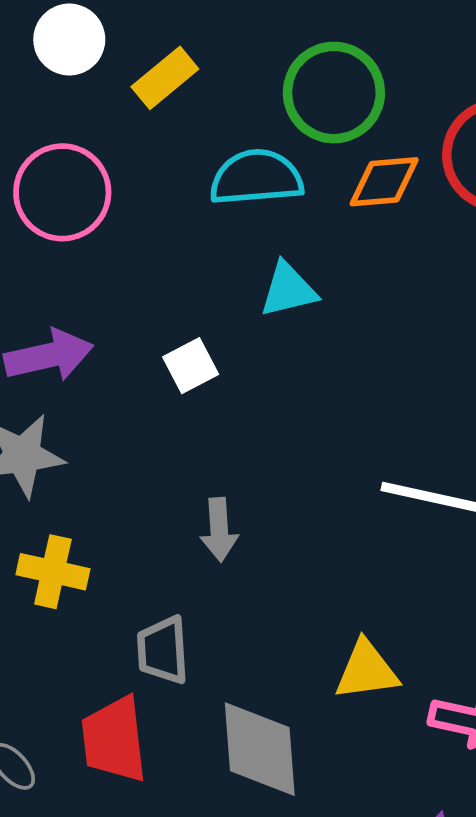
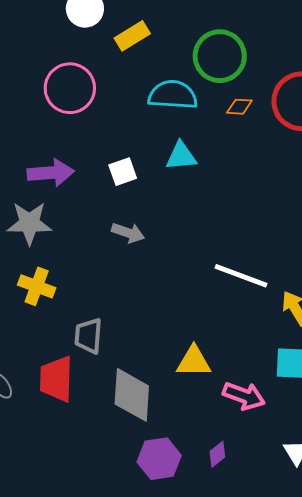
orange diamond: (384, 182) -> (239, 107), size x0.7
white square: (191, 366) -> (123, 172), moved
gray arrow: (219, 530) -> (128, 233), moved, turned -76

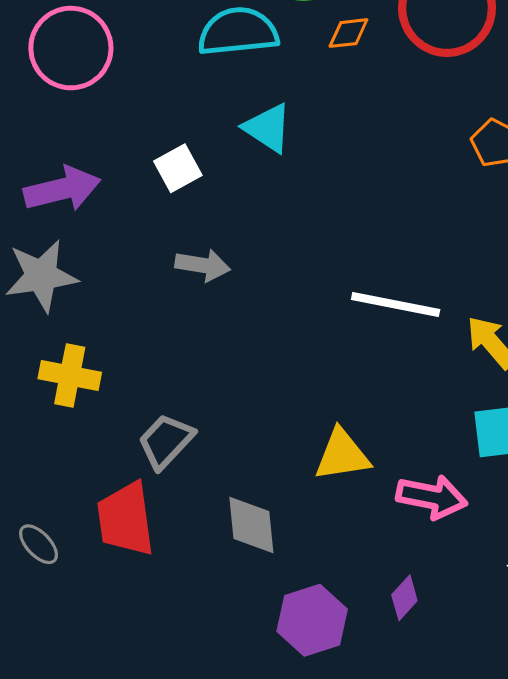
cyan triangle: (181, 156) -> (268, 128), turned 48
gray trapezoid: (88, 336) -> (166, 441), turned 48
gray diamond: (132, 395) -> (251, 525), size x0.7

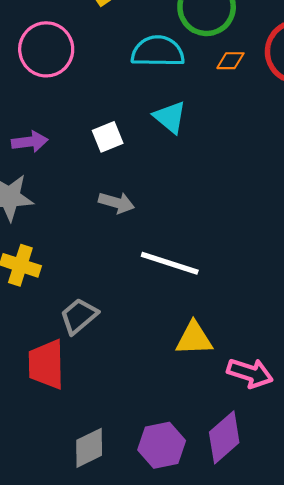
purple arrow: (62, 189) -> (30, 142), size x0.7
white line: (396, 305) -> (170, 263), moved
gray diamond: (251, 525) -> (89, 448), moved, turned 63
purple diamond: (404, 598) -> (224, 437), size x1.8

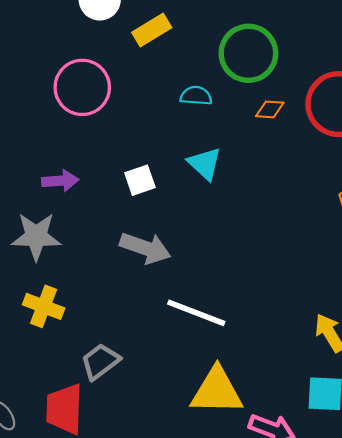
cyan semicircle: (158, 51) -> (196, 96), size x0.6
gray arrow: (117, 203) -> (145, 248), size x1.4
yellow triangle: (194, 338) -> (217, 391), size x1.4

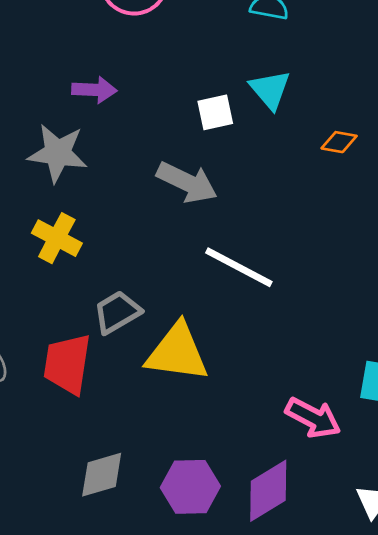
orange diamond: (270, 109) -> (339, 142), moved
white square: (140, 180) -> (215, 112), moved
yellow triangle: (217, 391) -> (177, 352), moved

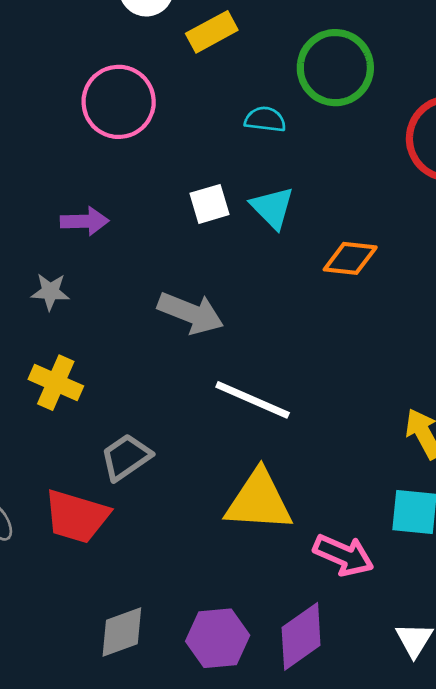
white square: (215, 112) -> (209, 204), moved
orange diamond: (339, 142) -> (350, 258), size x1.4
gray star: (58, 153) -> (50, 292), size x0.6
yellow triangle: (177, 352) -> (259, 501), moved
red trapezoid: (67, 364) -> (77, 516), turned -78

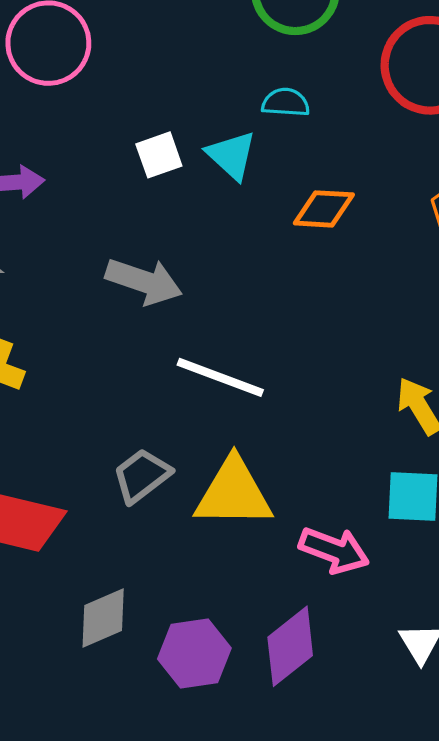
cyan semicircle: (265, 119) -> (286, 102), moved
gray trapezoid: (126, 457) -> (142, 476), moved
gray diamond: (122, 632) -> (103, 618), moved

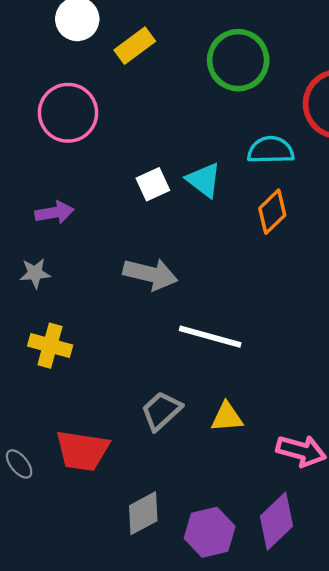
cyan semicircle: (286, 102) -> (271, 150), moved, size x1.4
orange diamond: (324, 209) -> (272, 212), turned -42
yellow triangle: (234, 493) -> (227, 417), size x0.6

